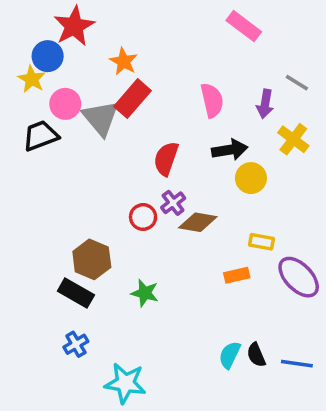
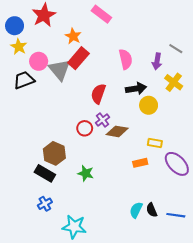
pink rectangle: (244, 26) -> (101, 14), moved
blue circle: (48, 56) -> (15, 26), moved

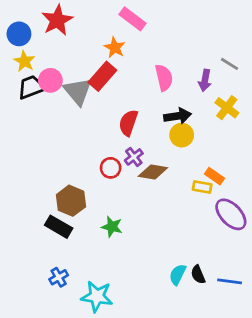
orange star: (73, 36) -> (115, 48), moved
black trapezoid: (24, 80) -> (31, 87), moved
yellow circle: (149, 105) -> (182, 135), moved
orange rectangle: (140, 163) -> (214, 176), moved, turned 48
blue cross: (45, 204) -> (59, 277), moved

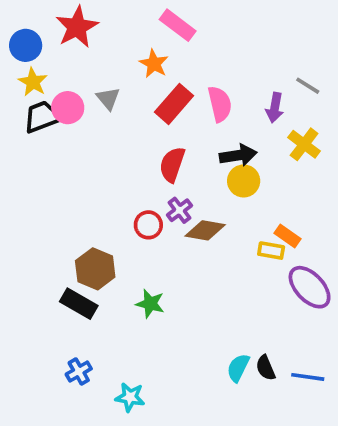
red rectangle: (102, 76) -> (174, 104), moved
gray triangle: (78, 91) -> (108, 98), moved, size x0.6
cyan star: (97, 296) -> (130, 397), size x0.7

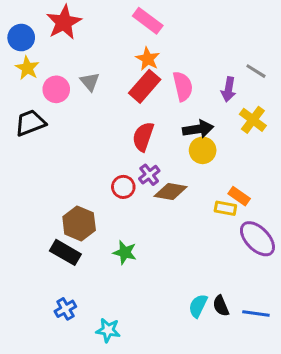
orange star: (154, 64) -> (148, 59), moved
black trapezoid: (42, 117) -> (30, 123), moved

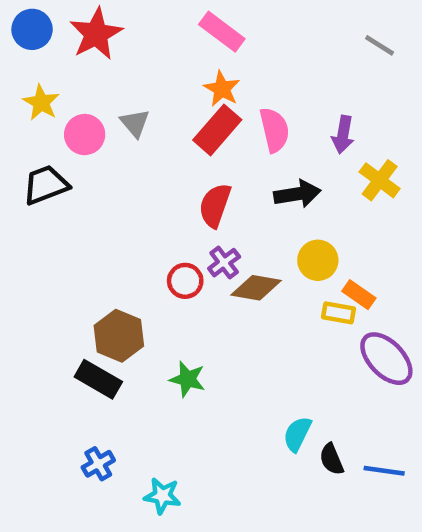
blue circle: (21, 38) -> (32, 29), moved
gray line: (256, 71) -> (380, 45), moved
yellow circle: (203, 150) -> (318, 260), moved
cyan semicircle: (198, 306) -> (297, 434), moved

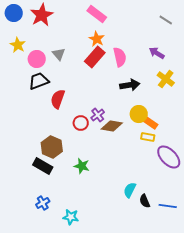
purple arrow: (343, 135) -> (157, 53), moved, turned 112
black trapezoid: (46, 185) -> (39, 81), moved
red semicircle: (215, 205) -> (58, 99), moved
orange rectangle: (359, 295) -> (151, 123), moved

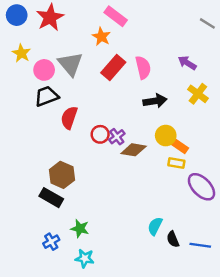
gray line: (166, 20) -> (207, 23), moved
orange star: (97, 39) -> (101, 37), moved
gray triangle: (59, 54) -> (70, 64), size x1.6
red circle: (81, 123) -> (100, 134), moved
green star: (82, 166) -> (80, 229), moved

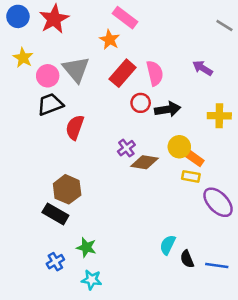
yellow cross: (198, 94) -> (219, 116), moved, turned -36
red circle: (100, 134) -> (141, 103), moved

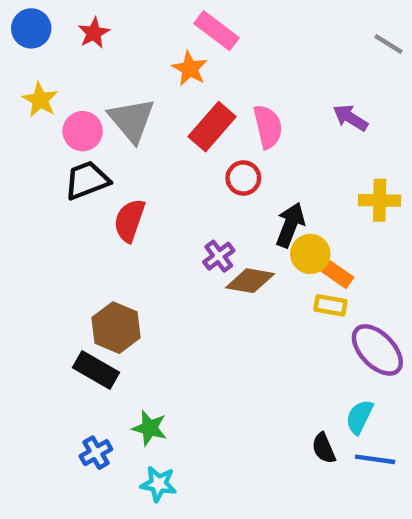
red star: (54, 19) -> (94, 33), size x0.6
black arrow: (168, 109) -> (290, 225), moved, turned -60
cyan semicircle: (168, 245) -> (359, 417), moved

